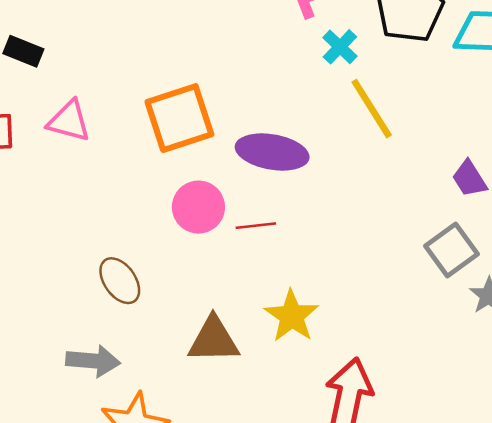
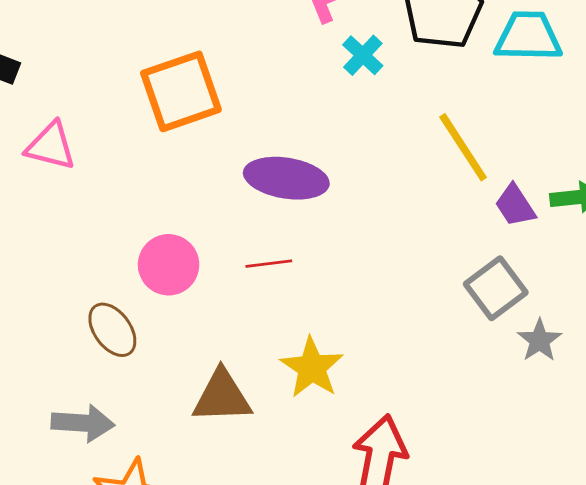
yellow line: (372, 109) -> (463, 147), moved
orange square: (179, 118) -> (181, 91), moved
pink circle: (198, 207) -> (169, 265), moved

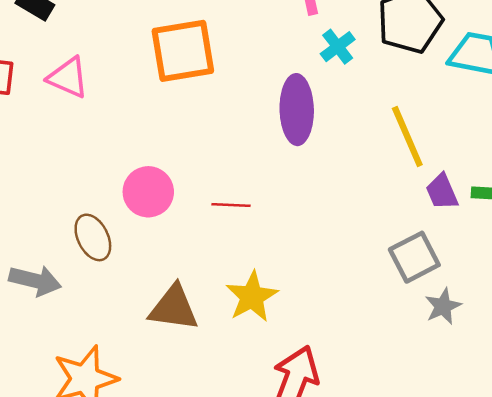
purple ellipse: (286, 178) -> (297, 110), moved, turned 70
gray arrow: (83, 423) -> (35, 281), moved

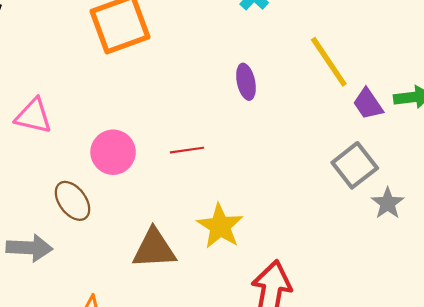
pink triangle: (68, 78) -> (33, 116), moved
purple ellipse: (297, 110) -> (246, 82), moved, size x0.6

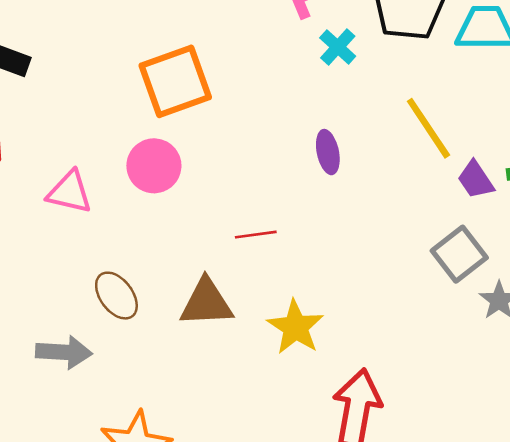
pink circle: (113, 152) -> (154, 166), moved
brown triangle: (154, 249) -> (206, 303), moved

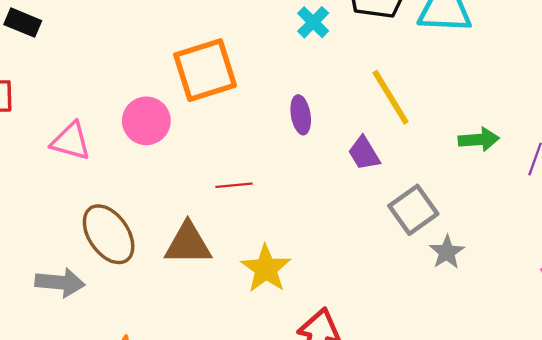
orange square: (175, 81) -> (205, 70), moved
purple trapezoid: (476, 180) -> (364, 153), moved
brown ellipse: (116, 296) -> (109, 234), size x1.4

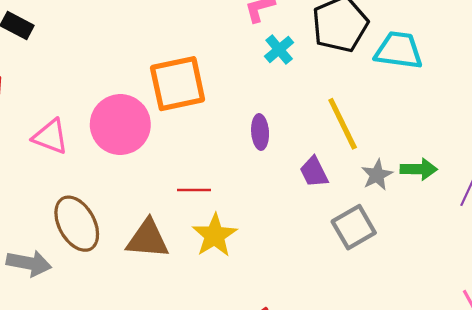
pink circle: (146, 121) -> (120, 125), size x1.4
gray star: (447, 252) -> (377, 175), moved
yellow star: (266, 269) -> (215, 235), moved

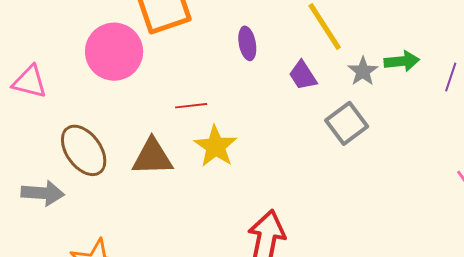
pink triangle: (50, 137) -> (30, 82), moved

